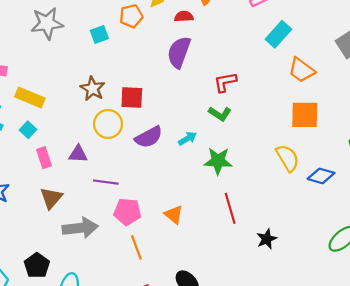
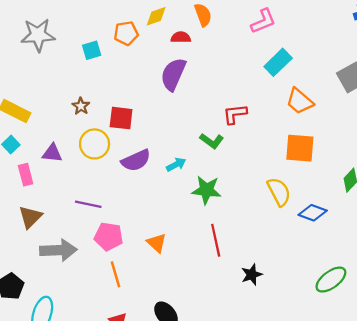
red L-shape: (225, 82) -> (235, 114), moved
brown star: (93, 89) -> (81, 106), size x0.7
purple triangle: (78, 154) -> (52, 153), moved

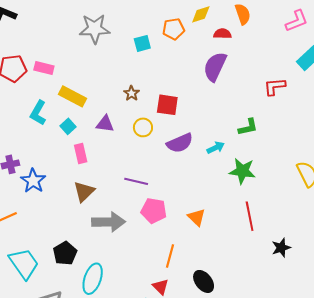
red L-shape: (235, 114) -> (275, 87), moved
green L-shape: (212, 141) -> (248, 127), turned -50
yellow circle: (95, 144) -> (143, 127), size x0.7
purple triangle: (52, 153) -> (105, 124), moved
orange line: (116, 274) -> (170, 256), moved, turned 30

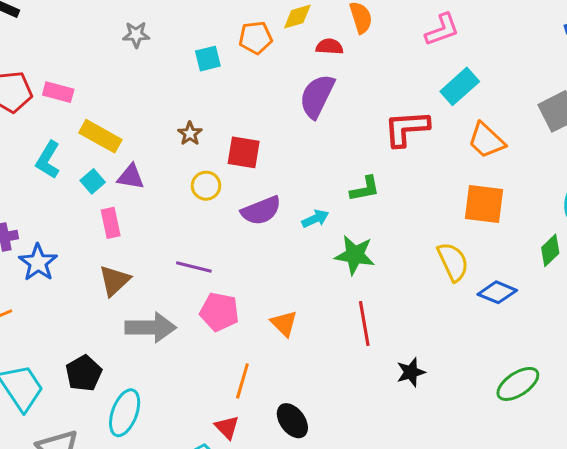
gray star: (95, 29) -> (136, 35), size x0.6
red L-shape: (275, 87) -> (407, 128), size x1.4
purple triangle: (105, 124) -> (131, 177), moved

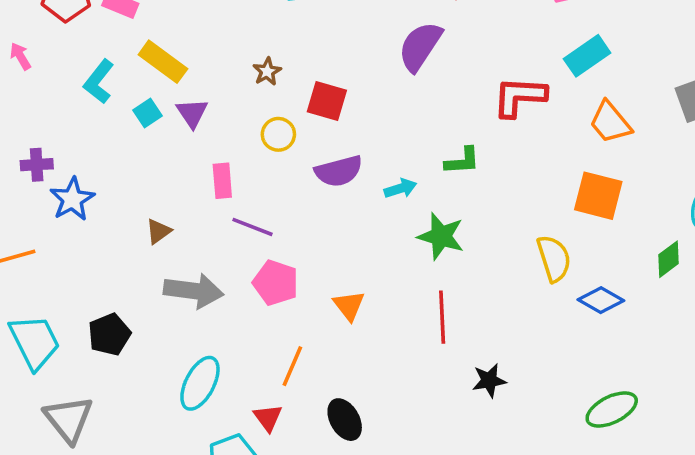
purple triangle: (131, 177) -> (192, 113), turned 40
pink rectangle: (111, 223) -> (222, 181), moved
brown triangle: (115, 281) -> (158, 231), size x0.7
cyan ellipse: (125, 413) -> (200, 383), moved

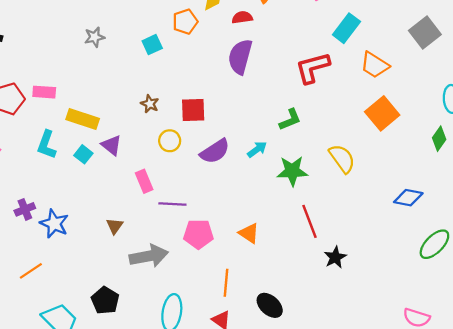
orange square: (598, 196) -> (382, 113), turned -36
yellow semicircle: (554, 258) -> (342, 159), moved
blue diamond: (601, 300) -> (408, 198), moved
black star: (489, 380) -> (335, 257), moved

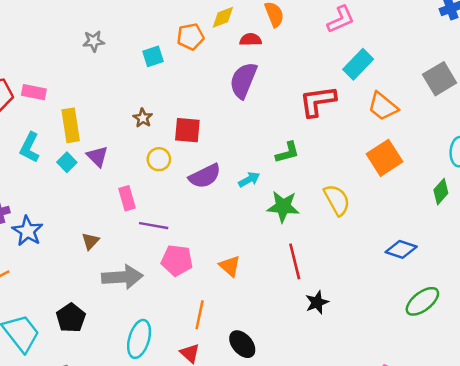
yellow rectangle: (83, 119) -> (71, 125), turned 56

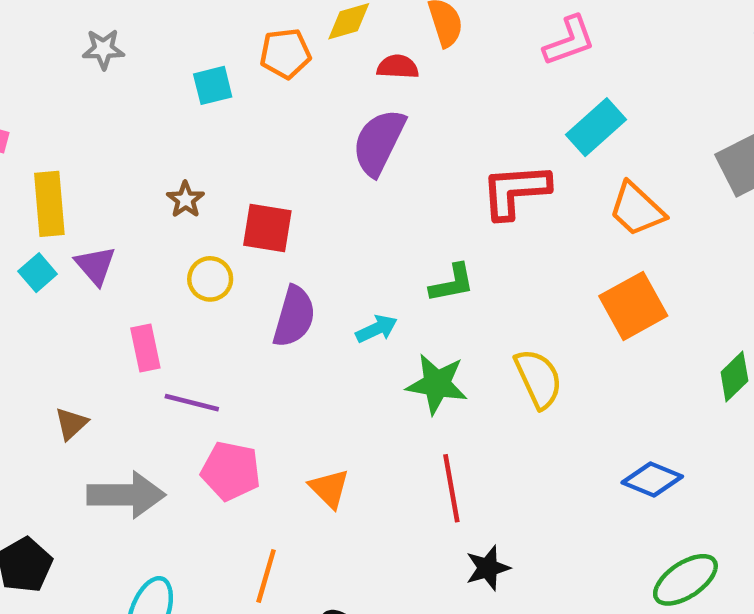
purple semicircle: (205, 176) -> (294, 317), turned -52

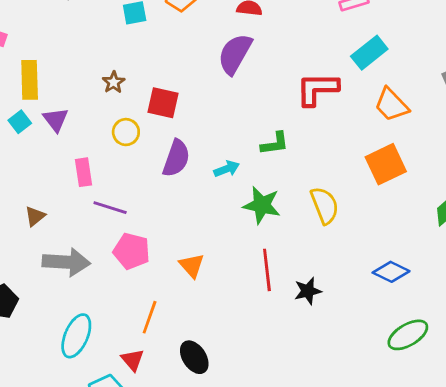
black star: (488, 568) -> (308, 291), moved

